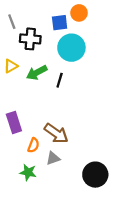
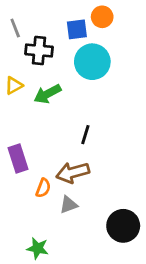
black line: (60, 80) -> (85, 135), moved
brown arrow: (56, 133) -> (73, 173), turned 130
green star: (28, 172) -> (38, 248), moved

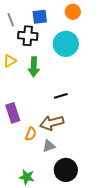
blue square: (77, 29) -> (40, 17), moved
green arrow: (47, 94) -> (34, 67), turned -60
black line: (85, 135) -> (61, 96), turned 56
black circle: (123, 226) -> (66, 170), moved

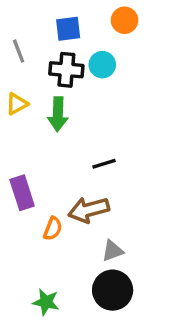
gray line: (11, 20) -> (19, 51), moved
black cross: (28, 36) -> (66, 70), moved
cyan circle: (66, 44) -> (102, 65), moved, size x0.6
gray triangle: (49, 146) -> (113, 251), moved

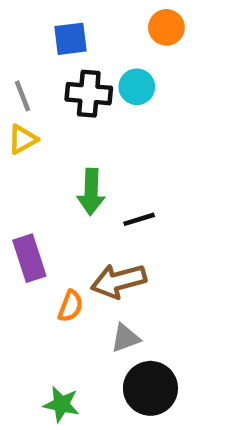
blue square: (68, 29) -> (71, 39), moved
gray line: (19, 51) -> (23, 96), moved
green arrow: (58, 114) -> (91, 192), moved
gray triangle: (113, 251) -> (125, 338), moved

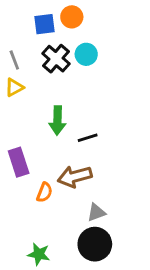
orange circle: (166, 27) -> (72, 17), moved
black cross: (89, 94) -> (56, 59), turned 36
gray triangle: (125, 338) -> (96, 212), moved

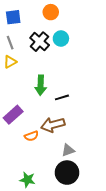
blue square: (44, 24) -> (13, 17), moved
purple rectangle: (19, 162) -> (13, 115), turned 66
orange semicircle: (44, 192) -> (31, 136), turned 48

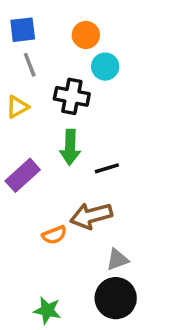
orange circle: (51, 12) -> (86, 35), moved
black cross: (40, 42) -> (72, 96), moved, turned -30
gray line: (10, 43) -> (30, 65), moved
purple rectangle: (13, 115) -> (23, 175), moved

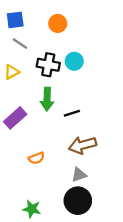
gray line: (30, 65) -> (20, 44), turned -35
cyan circle: (105, 67) -> (74, 61), moved
brown arrow: (91, 216) -> (83, 145), moved

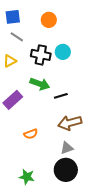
green arrow: (47, 99) -> (40, 84), turned -72

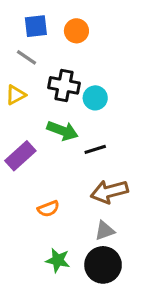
blue square: (13, 17) -> (36, 26), moved
cyan circle: (63, 52) -> (95, 98), moved
green star: (27, 177) -> (58, 260), moved

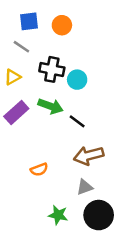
black line: (95, 149) -> (77, 121), turned 54
purple rectangle: (20, 156) -> (16, 113), moved
green star: (58, 260) -> (58, 215), moved
black circle: (103, 265) -> (99, 215), moved

